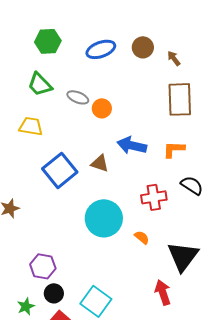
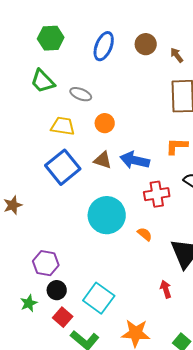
blue ellipse: (101, 49) -> (104, 46), turned -48
orange circle: (102, 108) -> (105, 123), moved
yellow trapezoid: (31, 126) -> (63, 126), moved
blue arrow: (132, 145) -> (135, 160), moved
red arrow: (163, 292) -> (166, 289), size x0.7

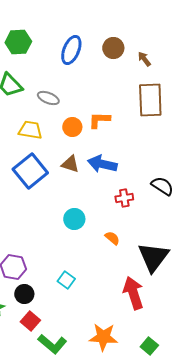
orange L-shape: (177, 146) -> (99, 120), moved
red cross: (157, 194) -> (124, 198), size x0.7
cyan circle: (107, 215) -> (74, 219), size x0.6
red arrow: (166, 289) -> (133, 293), size x1.8
cyan square: (99, 298) -> (66, 280), moved, size x0.6

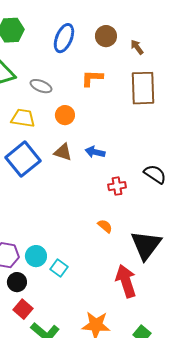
orange L-shape: (99, 120) -> (92, 78), moved
blue arrow: (102, 164) -> (95, 152), size x0.7
cyan circle: (74, 219) -> (36, 256), moved

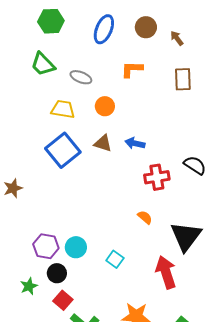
brown rectangle: (143, 88) -> (183, 79), size x0.7
red cross: (117, 186) -> (157, 177), size x1.4
cyan square: (59, 268) -> (115, 259), moved

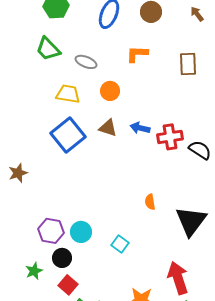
brown arrow: (177, 38) -> (197, 14), moved
red cross: (157, 177) -> (170, 137), moved
orange semicircle: (145, 217) -> (150, 202), turned -140
red arrow: (166, 272) -> (178, 278), moved

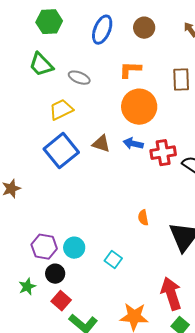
orange circle: (110, 91) -> (139, 107), moved, size x1.8
yellow trapezoid: (68, 94) -> (61, 110), turned -35

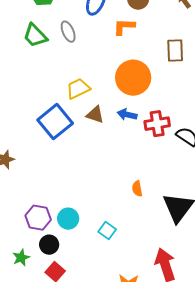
orange L-shape: (130, 70) -> (124, 27), moved
gray ellipse: (79, 78) -> (68, 32), moved, turned 45
yellow trapezoid: (61, 110) -> (78, 89), moved

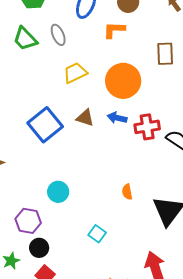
yellow trapezoid: (78, 89) -> (75, 73), moved
cyan circle: (68, 219) -> (58, 192), moved

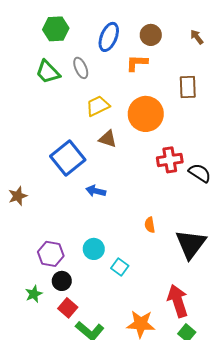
brown triangle: (85, 118) -> (108, 139), moved
blue arrow: (117, 118) -> (96, 191), moved
cyan circle: (58, 192) -> (94, 249), moved

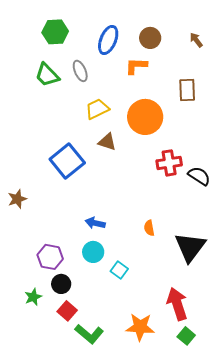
blue arrow: (96, 191) -> (95, 223), moved

